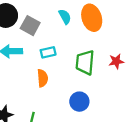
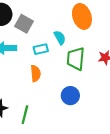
cyan semicircle: (65, 17) -> (60, 38), moved

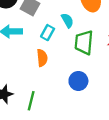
cyan rectangle: (41, 49) -> (48, 33), turned -48

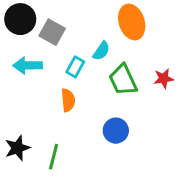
cyan semicircle: (67, 20) -> (101, 51), turned 64
green trapezoid: (84, 42) -> (123, 80), turned -30

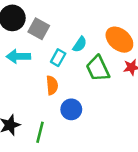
orange ellipse: (132, 22) -> (119, 40), moved, turned -32
blue circle: (116, 131) -> (71, 109), moved

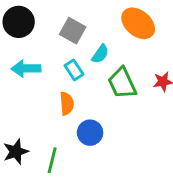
gray square: (39, 29) -> (73, 31), moved
orange ellipse: (119, 40) -> (138, 23), moved
cyan rectangle: (58, 58) -> (74, 70), turned -63

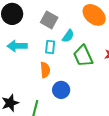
cyan rectangle: (74, 70) -> (50, 47), turned 40

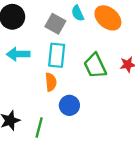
cyan semicircle: (68, 36) -> (78, 13), moved, turned 120
cyan rectangle: (50, 47) -> (57, 55), size x1.5

